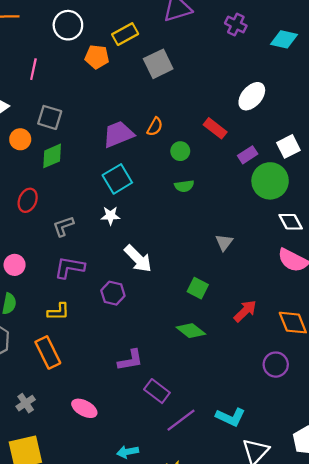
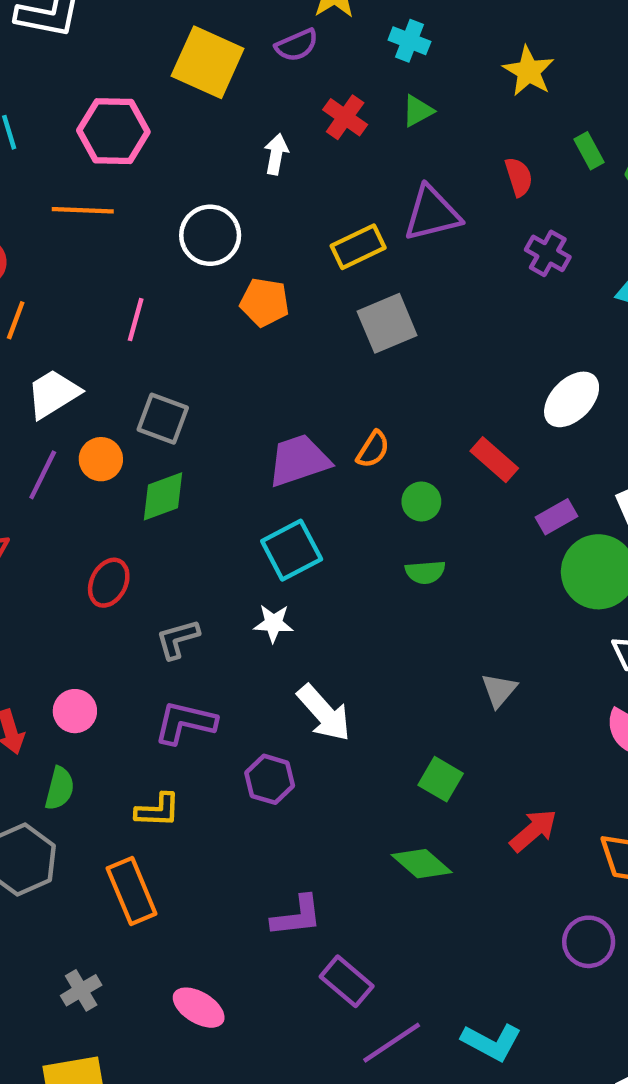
yellow rectangle: (125, 34) -> (358, 247), moved

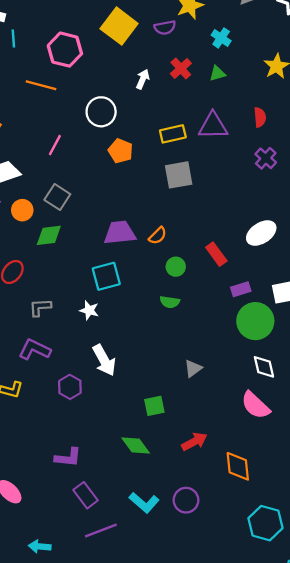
green square: (441, 779) -> (154, 406), turned 35
purple circle: (589, 942) -> (186, 500), moved
cyan L-shape: (492, 1042) -> (144, 502), moved

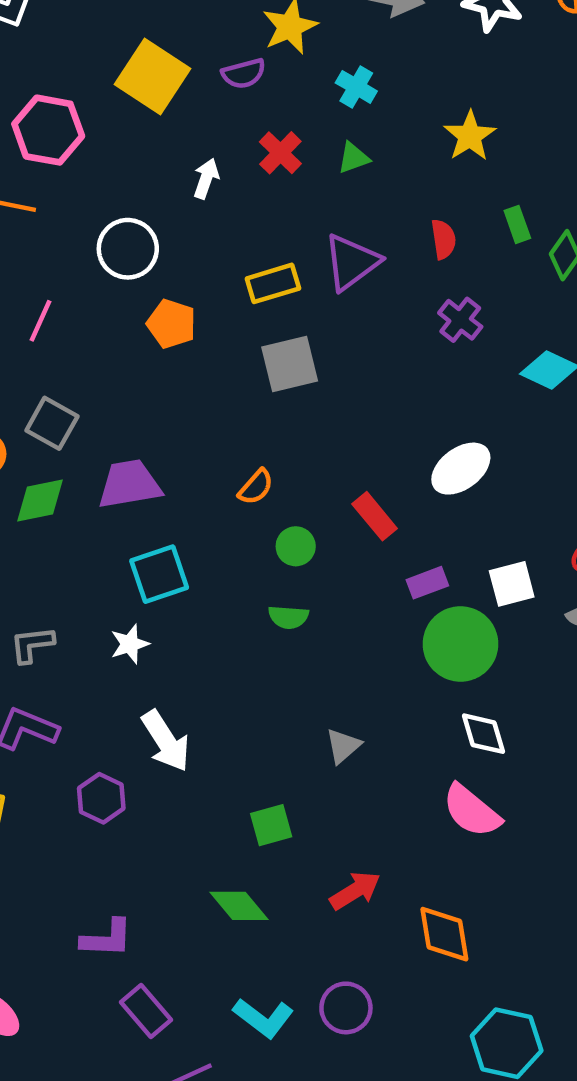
purple triangle: (213, 126) -> (351, 262), turned -32
purple trapezoid: (120, 233) -> (129, 484), moved
white star: (89, 310) -> (130, 644), turned -30

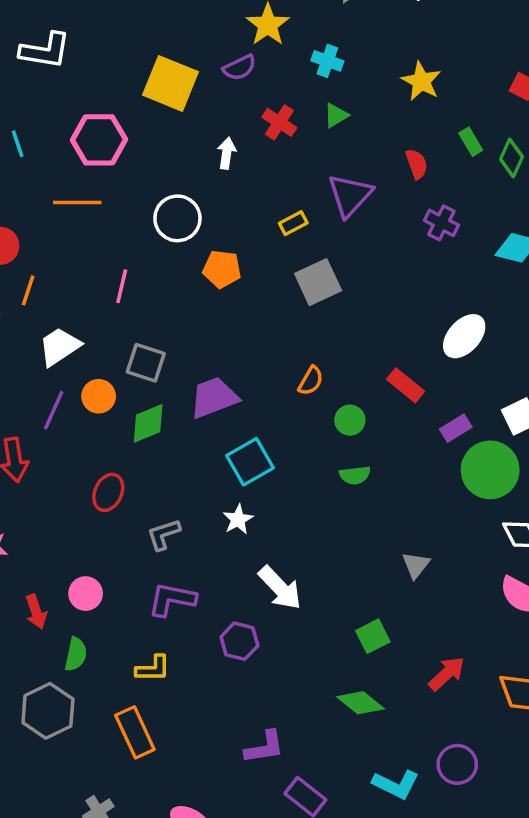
yellow rectangle: (273, 283) -> (293, 223), size x0.7

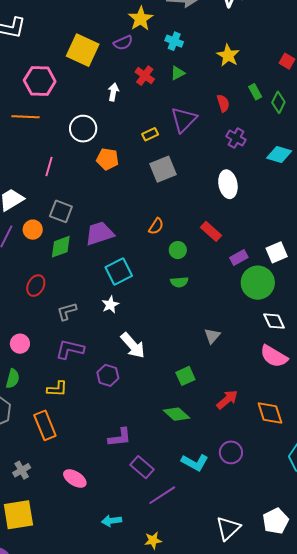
white ellipse: (464, 336) -> (228, 184), moved, turned -56

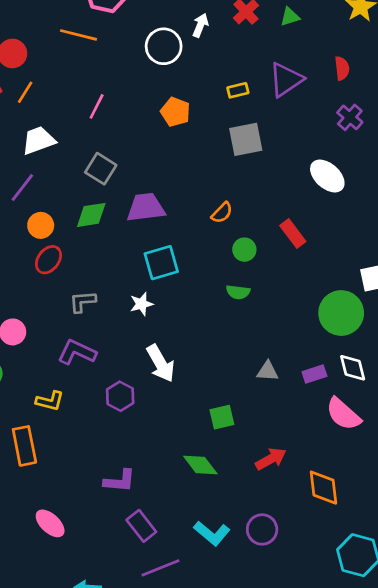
white circle: (83, 129) -> (164, 46), moved
white ellipse: (228, 184) -> (327, 176), turned -48
orange circle: (33, 230) -> (41, 225), moved
purple rectangle: (239, 257) -> (314, 374), moved
gray triangle: (212, 336) -> (268, 371), turned 42

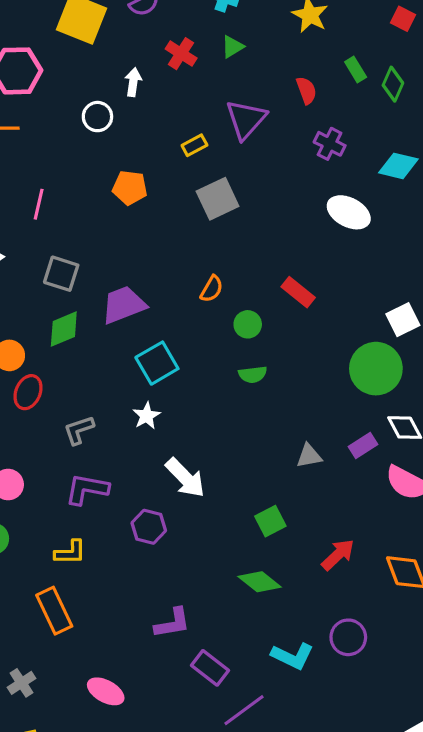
white circle: (164, 46) -> (97, 117), size x0.7
white ellipse: (327, 176) -> (349, 212), moved

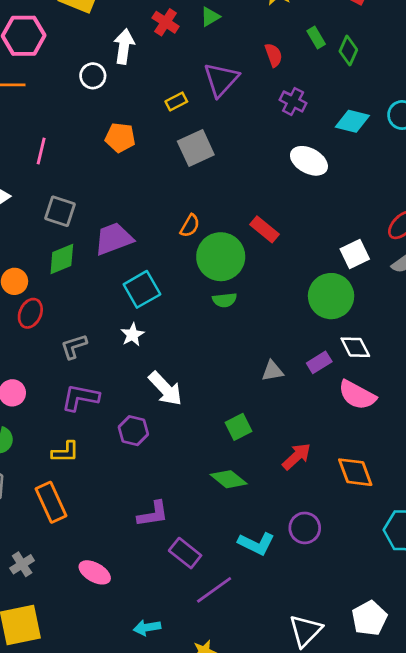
white arrow: (133, 82) -> (124, 46), size x1.4
green circle: (248, 324) -> (221, 257), size x2.0

